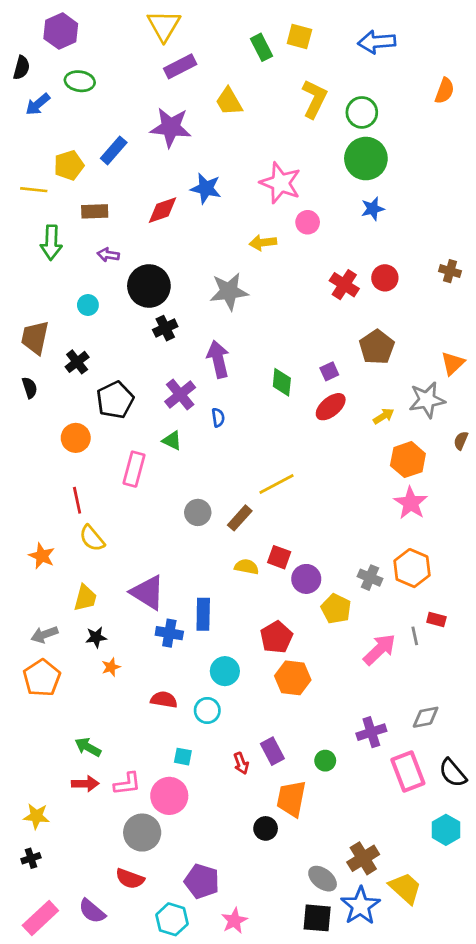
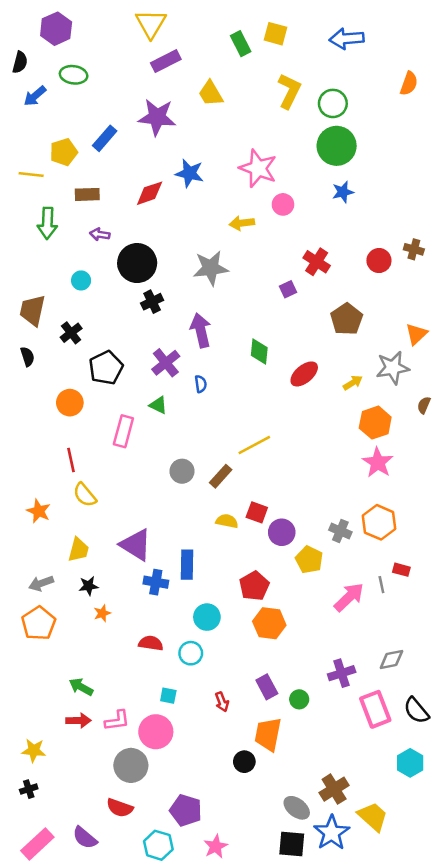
red circle: (385, 278) -> (379, 261), moved
purple square: (329, 371) -> (288, 289), moved
purple rectangle: (272, 751) -> (267, 687), moved

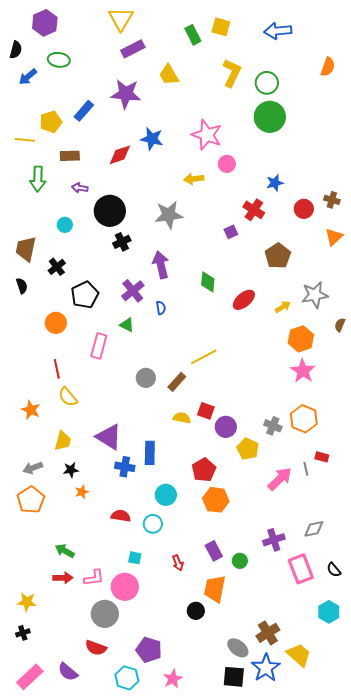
blue star: (343, 192) -> (275, 183), moved
orange triangle: (416, 334) -> (334, 237), moved
black semicircle: (416, 711) -> (334, 570), size x0.7

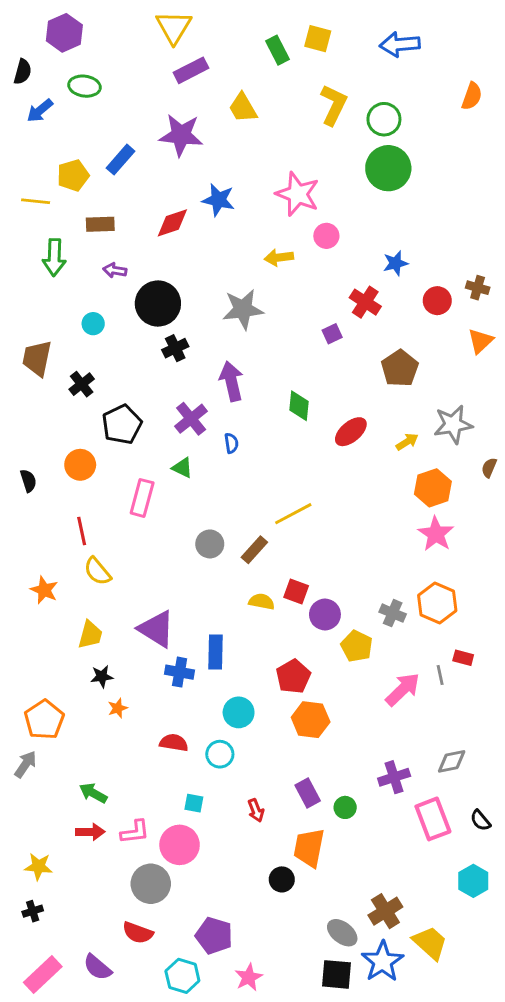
black semicircle: (22, 286) -> (28, 481), moved
gray arrow: (33, 468) -> (25, 764), moved, turned 144

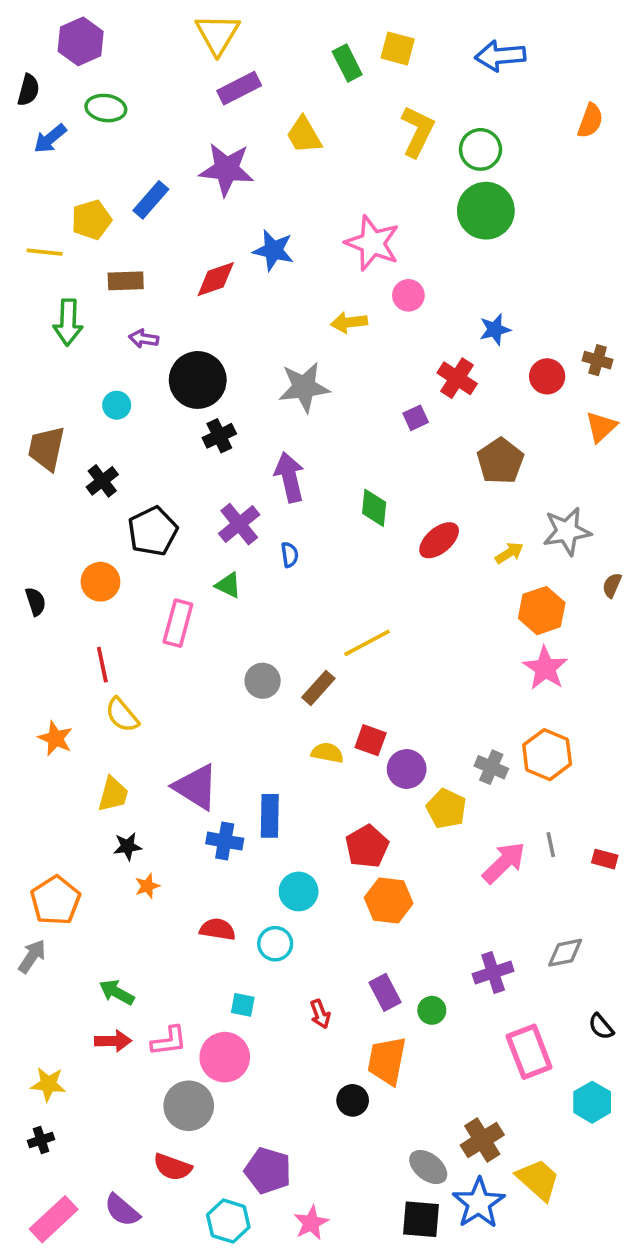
red rectangle: (463, 658) -> (605, 859), moved
pink rectangle: (433, 819) -> (529, 1052), moved

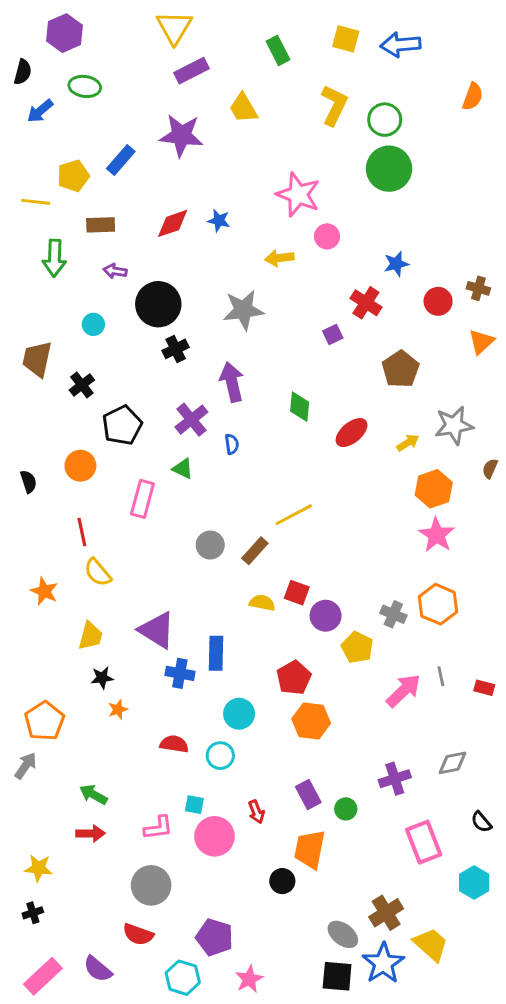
yellow square: (398, 49) -> (346, 39), moved
blue star: (273, 250) -> (219, 221), moved, size x0.7
pink L-shape: (169, 1041) -> (158, 828), moved
pink circle: (225, 1057) -> (215, 836), moved

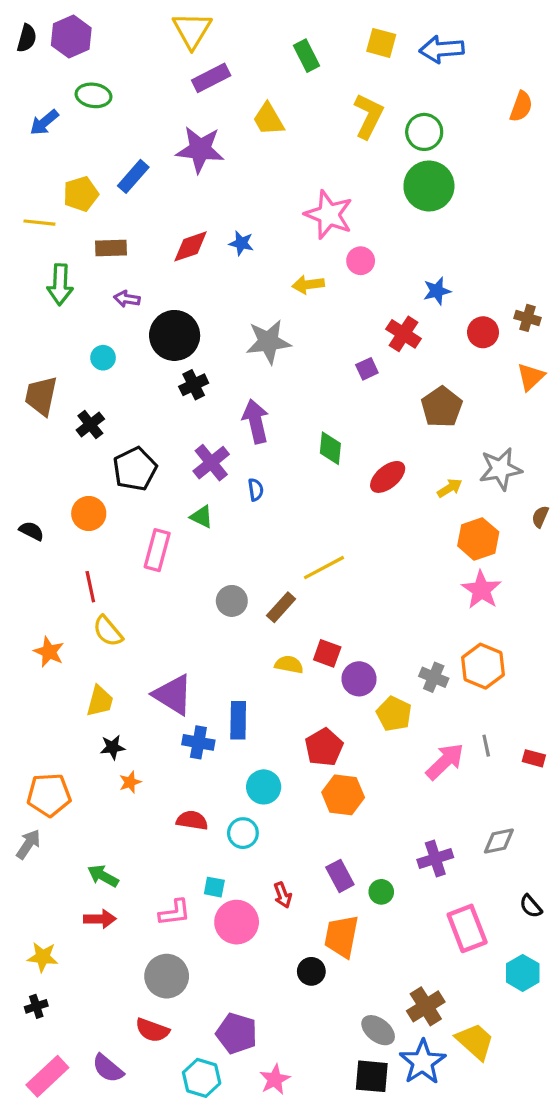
black semicircle: (23, 72) -> (27, 38), moved
black semicircle: (28, 482) -> (31, 531), turned -45
orange pentagon: (44, 721) -> (49, 795), turned 30

